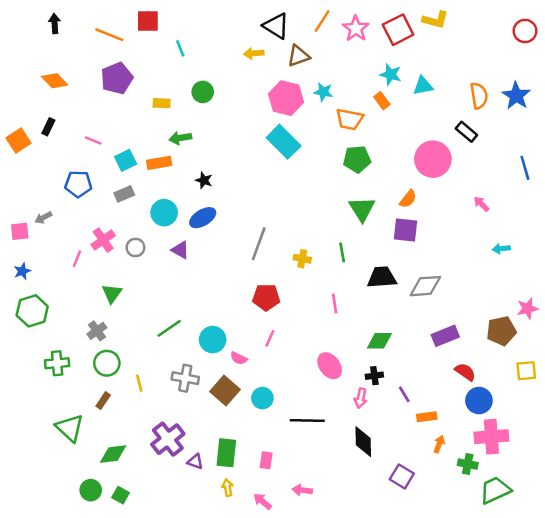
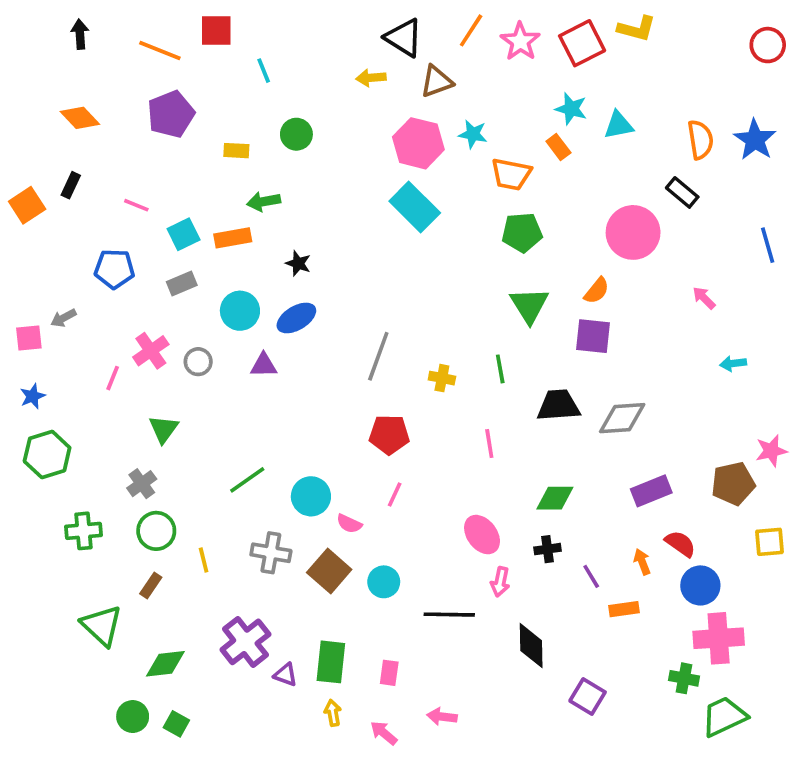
purple triangle: (180, 250) -> (264, 365), turned -30
pink arrow: (361, 398) -> (500, 582), moved
orange arrow: (439, 444) -> (642, 562), moved, turned -42

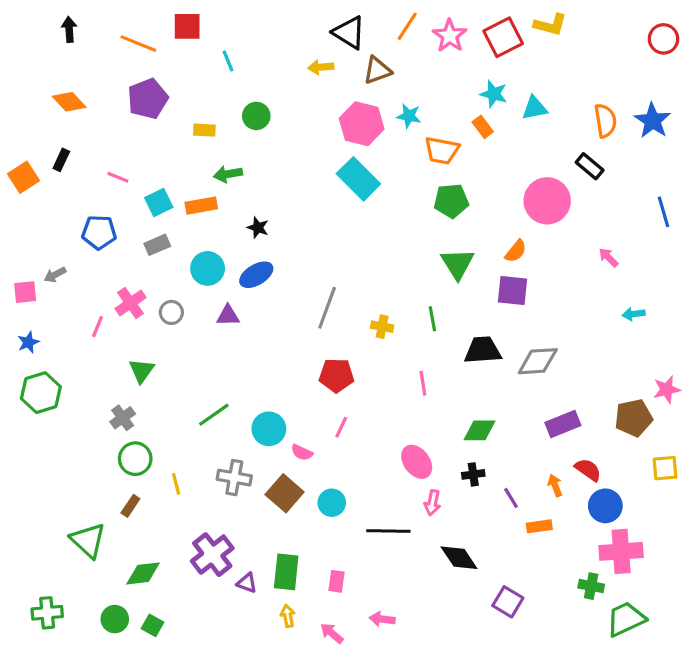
green cross: (83, 531) -> (47, 613), moved
black diamond: (531, 646) -> (459, 558), turned -33

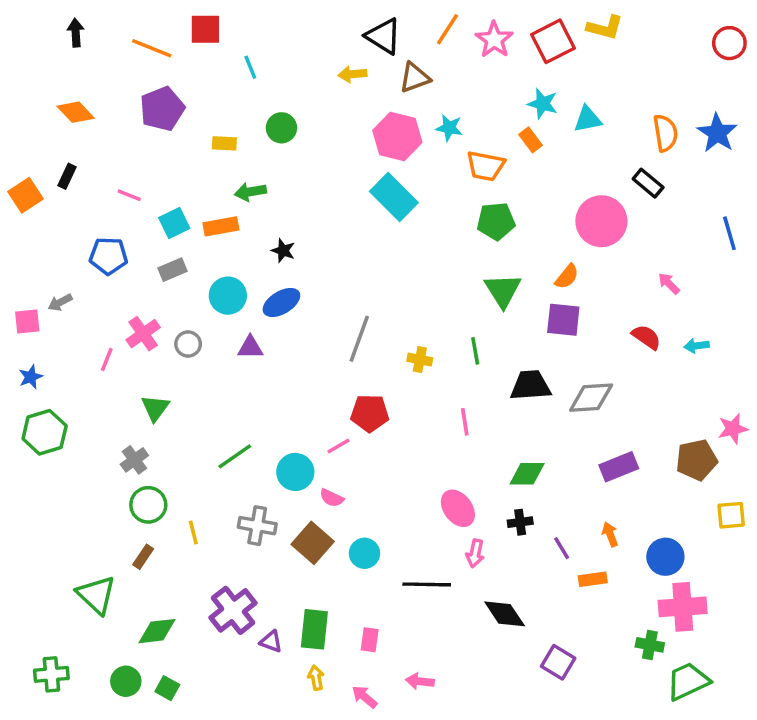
pink line: (341, 427) -> (339, 446), moved, turned 35
red semicircle: (588, 470) -> (646, 337), moved

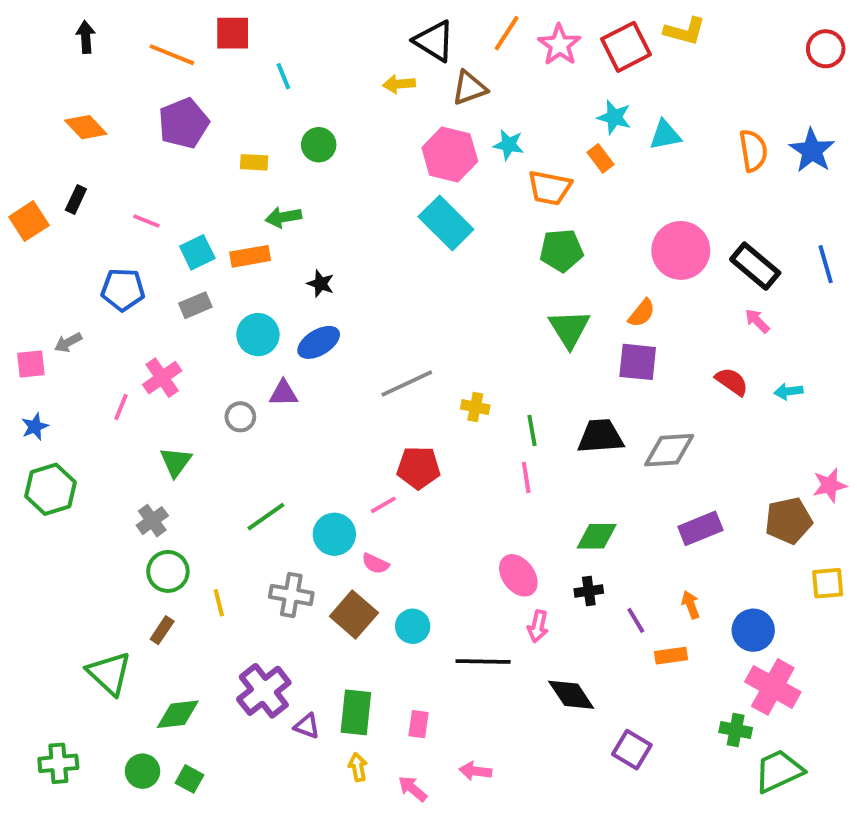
black rectangle: (648, 183) -> (755, 266), moved, size x1.4
gray line: (359, 339) -> (407, 384), turned 45
gray circle: (188, 344) -> (240, 417), moved
green line: (475, 351) -> (532, 431), moved
pink cross: (683, 607) -> (773, 687), turned 33

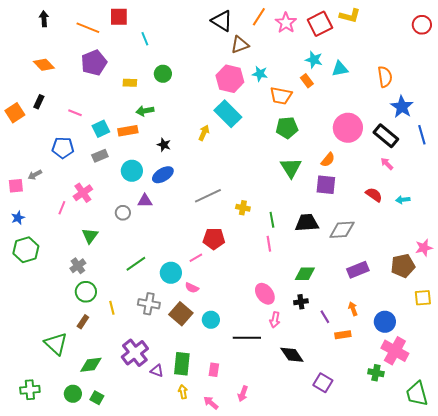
yellow arrow: (399, 84) -> (204, 133), moved, turned 119
blue star: (812, 151) -> (402, 107), moved
pink arrow: (475, 771) -> (243, 394), turned -77
green trapezoid: (779, 771) -> (417, 394), moved, turned -80

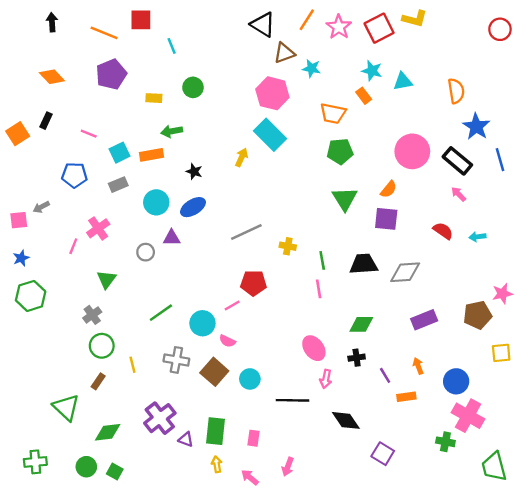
cyan star: (260, 74) -> (312, 68), moved

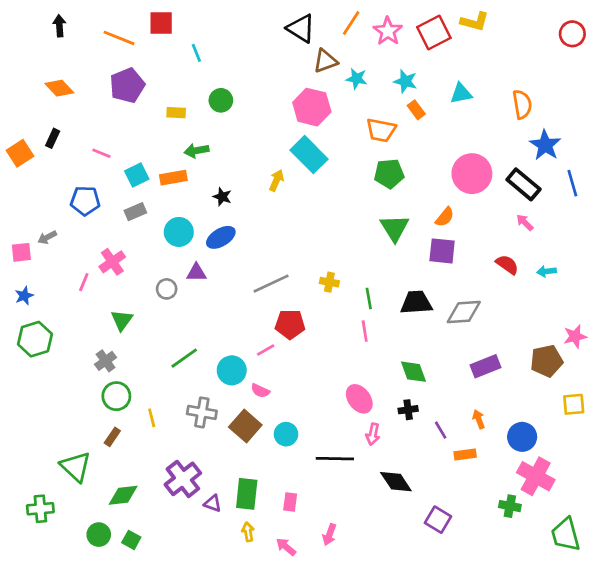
cyan star: (372, 71) -> (405, 81), moved
gray line: (246, 232) -> (271, 284), moved
green diamond: (361, 324) -> (414, 372), turned 70
green cross: (35, 462) -> (40, 509), moved

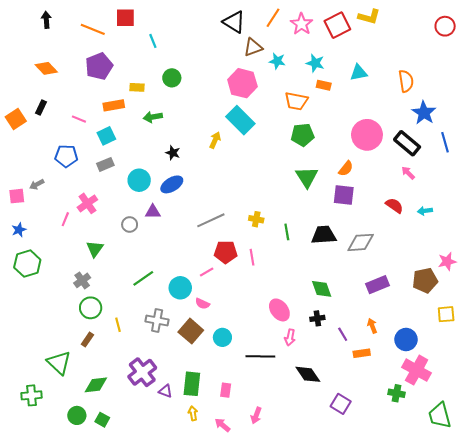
orange rectangle: (416, 110) -> (324, 85), turned -40
orange rectangle: (173, 178) -> (114, 105), moved
pink line: (365, 331) -> (252, 257), moved

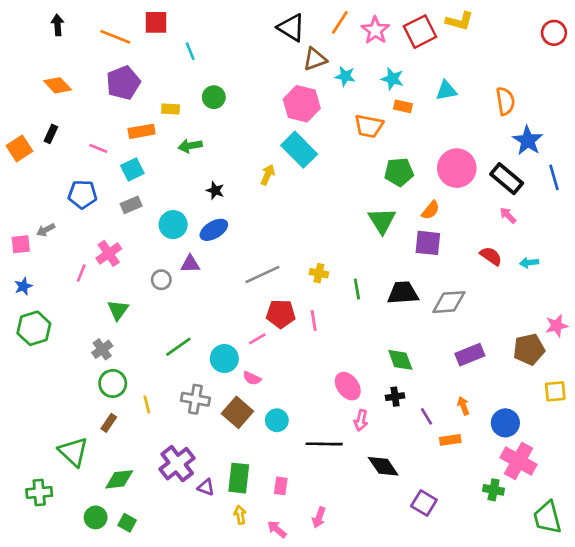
green pentagon: (303, 135) -> (399, 172), moved

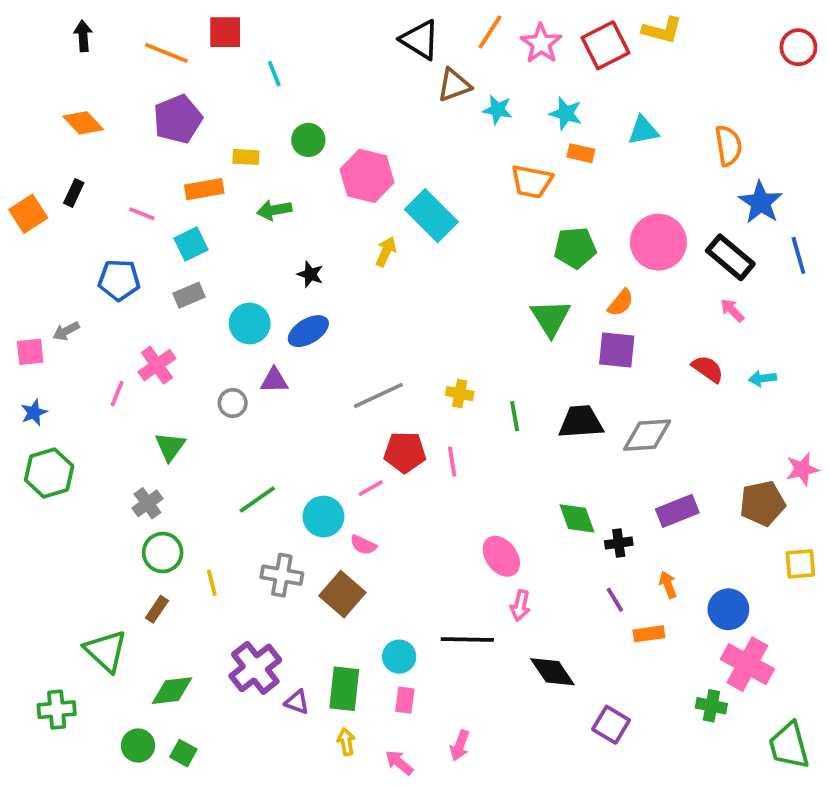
pink hexagon: (302, 104) -> (367, 176), moved
black cross: (395, 397) -> (619, 543), moved
cyan circle: (277, 420) -> (399, 657), moved

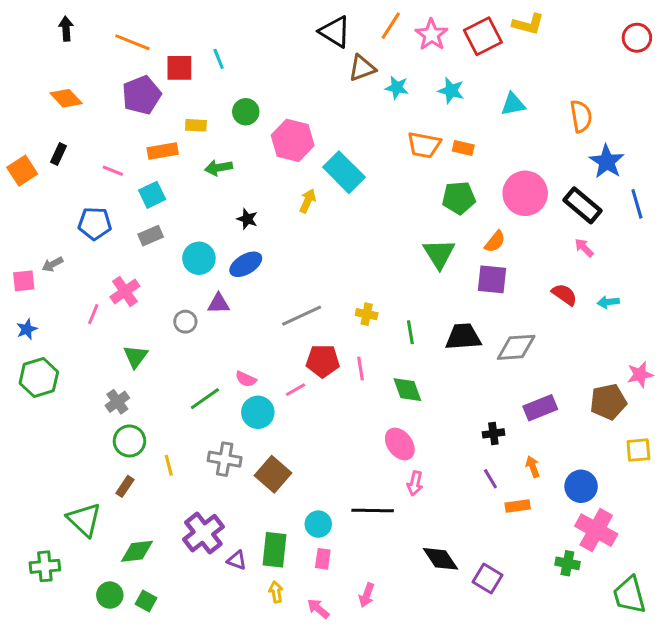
red square: (225, 32) -> (179, 68), moved
orange rectangle: (581, 153) -> (463, 148), moved
green diamond: (577, 518) -> (407, 390), moved
pink semicircle: (363, 545) -> (246, 379), moved
black diamond: (552, 672) -> (441, 559), moved

